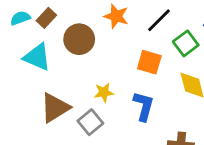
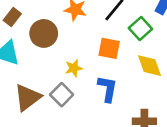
yellow star: (104, 92) -> (74, 68), moved
gray square: (90, 122) -> (62, 95), moved

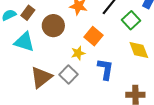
orange square: (109, 48) -> (94, 36), moved, turned 30

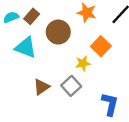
blue L-shape: (105, 69) -> (110, 104), moved
brown triangle: (41, 77) -> (41, 87), size x0.7

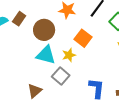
cyan triangle: (26, 47) -> (46, 55), moved
brown triangle: (41, 87) -> (35, 91), moved

